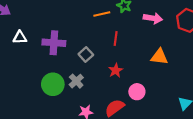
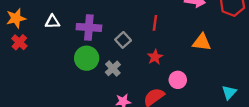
green circle: (53, 84) -> (87, 58), moved

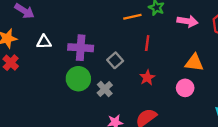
pink circle: (178, 80) -> (185, 88), moved

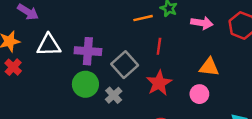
white triangle: (44, 42) -> (49, 45), size x1.5
gray square: (115, 60) -> (125, 65), size x1.5
red star: (147, 78) -> (159, 83), size x1.5

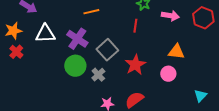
orange line: (143, 18) -> (91, 12), moved
red line: (159, 46) -> (135, 26), moved
purple cross: (88, 51) -> (77, 39), turned 30

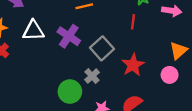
orange triangle: (176, 52) -> (178, 51), turned -48
green circle: (75, 66) -> (70, 92), moved

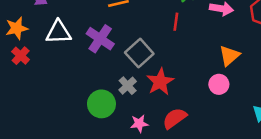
red star: (133, 65) -> (160, 82), moved

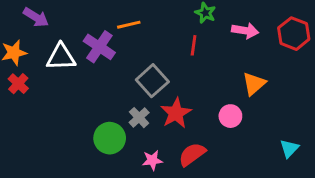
purple cross: (100, 39) -> (99, 47), moved
pink circle: (219, 84) -> (230, 116), moved

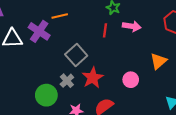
pink arrow: (245, 31) -> (132, 26), moved
orange triangle: (254, 84) -> (158, 61), moved

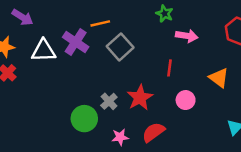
red line: (105, 30) -> (169, 68), moved
gray square: (76, 55) -> (120, 47), moved
orange triangle: (158, 61) -> (219, 78), turned -42

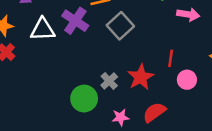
red line: (169, 68) -> (171, 58), moved

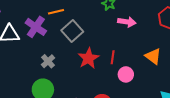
red star: (141, 77) -> (88, 58), moved
gray cross: (109, 81) -> (48, 61), moved

